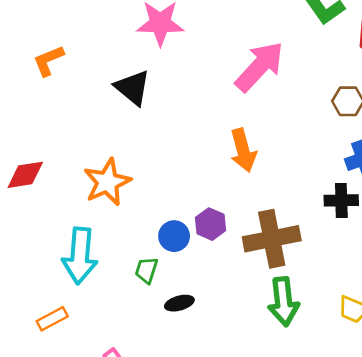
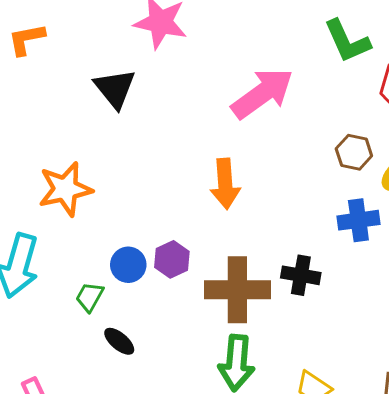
black cross: (341, 200) -> (301, 275), moved
black ellipse: (179, 303) -> (119, 341), turned 44

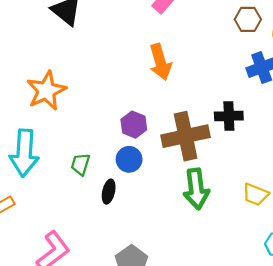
blue circle: (128, 265) -> (129, 159), moved
black ellipse: (119, 341) -> (109, 192), turned 75

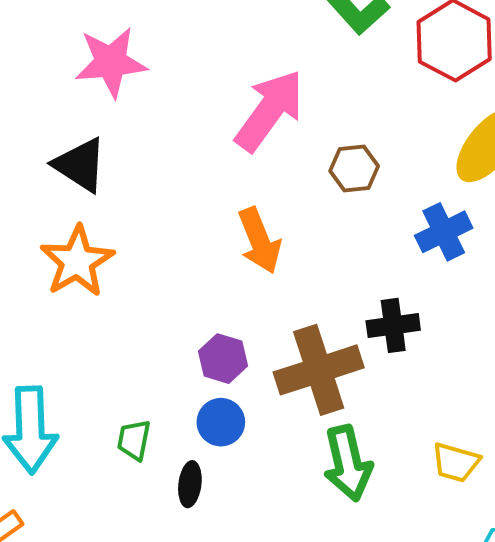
brown hexagon: (248, 19) -> (354, 169), moved
orange star: (46, 91) -> (77, 261), moved

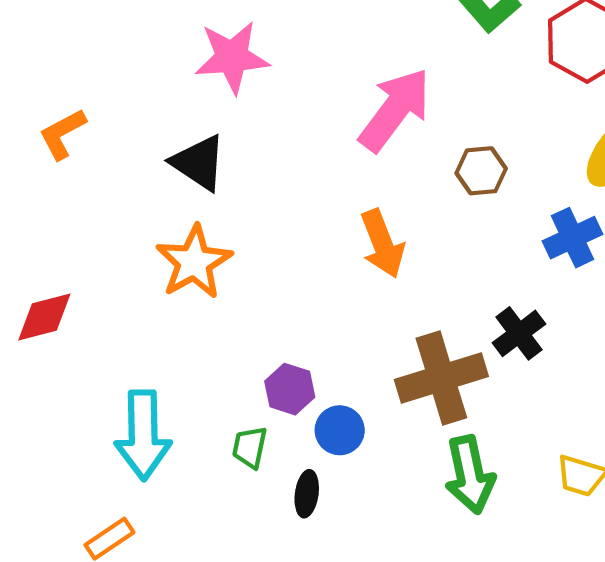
black cross: (393, 325) -> (519, 333), turned -30
purple hexagon: (223, 359) -> (290, 389), moved

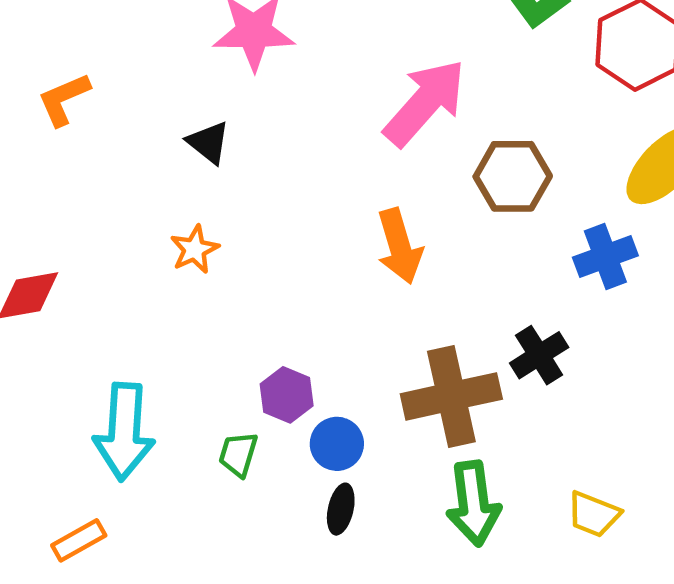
black triangle: (199, 163) -> (208, 143), size x0.7
brown hexagon: (481, 171) -> (513, 176), size x1.4
orange star: (194, 262) -> (195, 249), size x0.6
black ellipse: (307, 494) -> (341, 509), moved

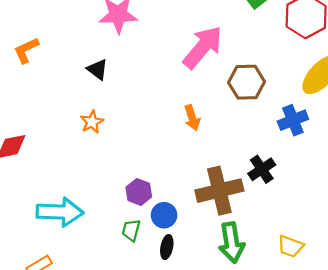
orange arrow: (400, 246) -> (192, 118), size x0.7
cyan arrow: (124, 432) -> (60, 212), turned -90
green trapezoid: (238, 454) -> (131, 230), moved

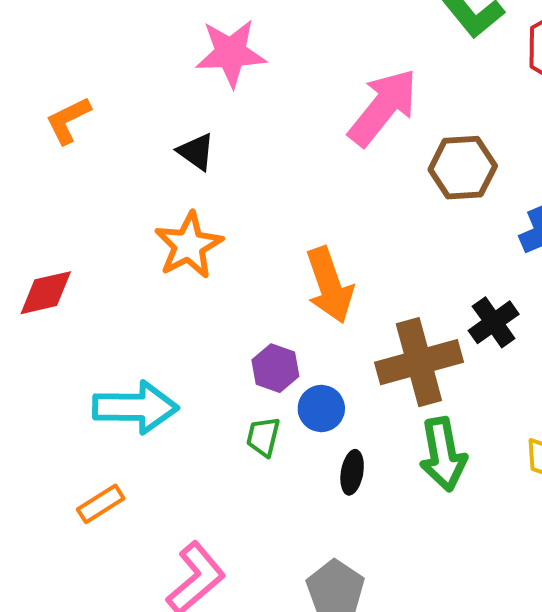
orange arrow: (192, 118) -> (329, 285), moved, size x1.6
orange star: (92, 122) -> (189, 245), size x1.6
black ellipse: (167, 247) -> (352, 472), moved

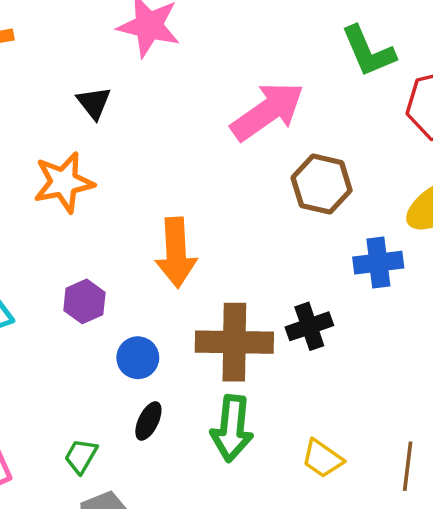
purple hexagon: (275, 368) -> (84, 301), moved
green trapezoid: (263, 437) -> (81, 456), moved

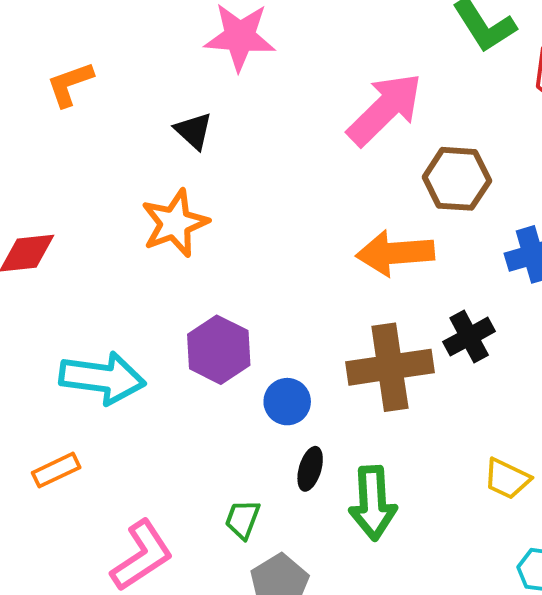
orange arrow: (176, 252) -> (395, 253), moved, turned 98
purple hexagon: (84, 301) -> (219, 350), size x1.4
green arrow: (232, 428) -> (373, 503), moved

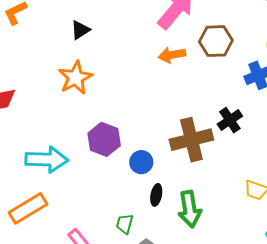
black triangle: (194, 131) -> (80, 30), turned 50
orange arrow: (395, 253) -> (172, 55), moved, size x0.7
orange rectangle: (56, 470) -> (28, 208), size x1.6

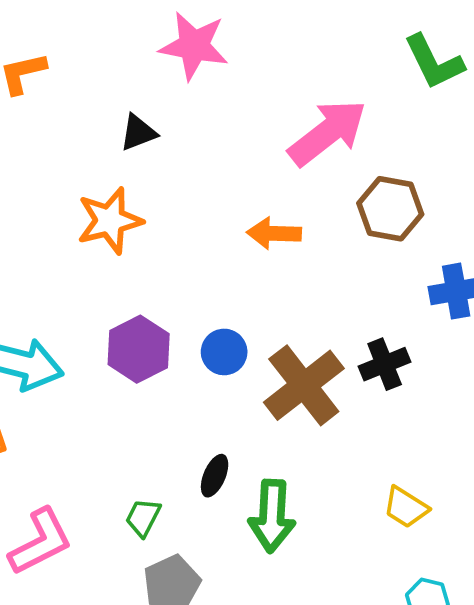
orange arrow: (172, 55) -> (274, 233), moved
brown cross: (191, 140) -> (304, 385), turned -36
blue circle: (141, 162) -> (224, 352), moved

